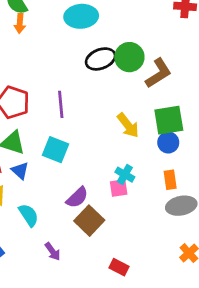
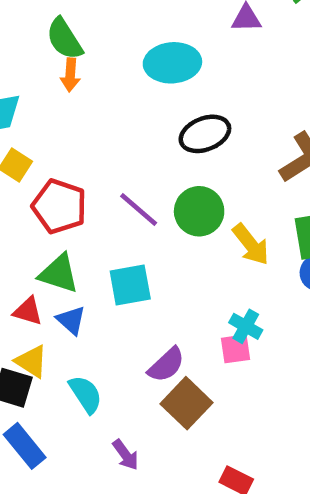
green circle: (129, 57) -> (199, 211), moved
purple line: (61, 104) -> (139, 210), turned -44
cyan square: (56, 150) -> (130, 285), turned -32

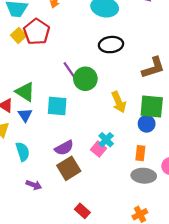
red pentagon: (59, 206) -> (37, 32), moved
green circle: (199, 211) -> (85, 79), moved
pink square: (236, 349) -> (99, 149), turned 32
purple arrow: (126, 455) -> (34, 185), turned -48

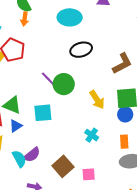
blue triangle: (25, 115) -> (16, 126), turned 40
purple semicircle: (64, 148) -> (32, 155), moved
pink square: (99, 149) -> (89, 174), moved, turned -32

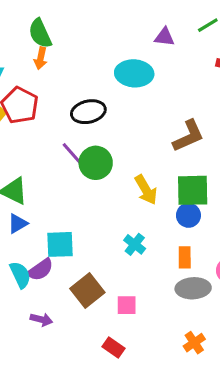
cyan ellipse: (70, 17) -> (134, 73), moved
black ellipse: (81, 50) -> (88, 112), moved
cyan square: (43, 113) -> (60, 244), moved

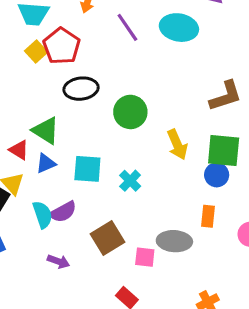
black ellipse: (88, 112) -> (81, 89), moved
purple line: (74, 155) -> (127, 27), moved
cyan square: (60, 244) -> (87, 169), moved
cyan cross: (135, 244) -> (130, 181), moved
gray ellipse: (193, 288) -> (174, 241), moved

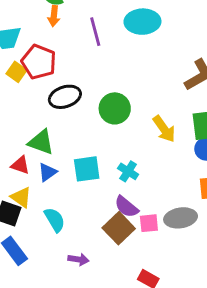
purple line: (127, 27) -> (95, 32), turned 32
purple semicircle: (63, 212) -> (126, 207), moved, turned 80
pink square: (145, 257) -> (149, 223), moved

